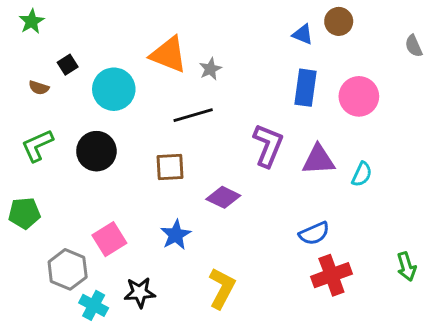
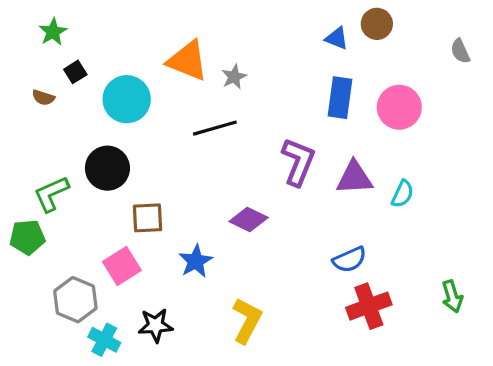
green star: (32, 21) -> (53, 32), moved
green L-shape: (37, 145) -> (51, 194), moved
brown square: (170, 167) -> (148, 218), moved

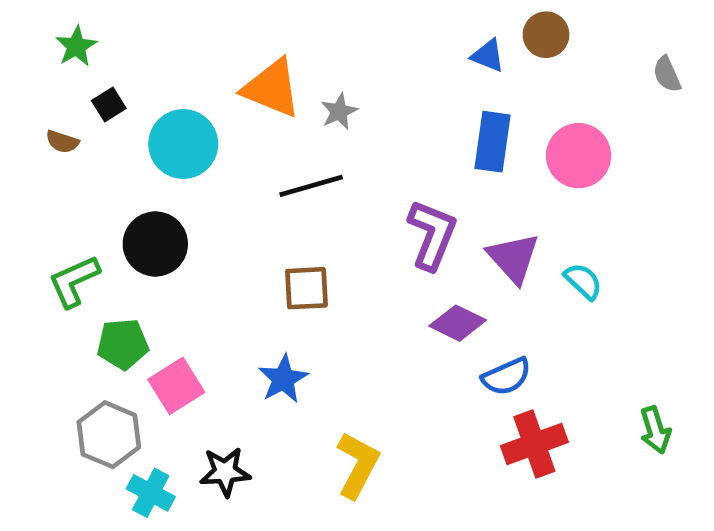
purple triangle: (354, 178) -> (513, 258), turned 51
cyan semicircle: (402, 194) -> (583, 281), turned -72
brown square: (148, 218) -> (306, 288), moved
purple diamond: (249, 219) -> (458, 323), moved
green pentagon: (27, 237) -> (123, 344), moved

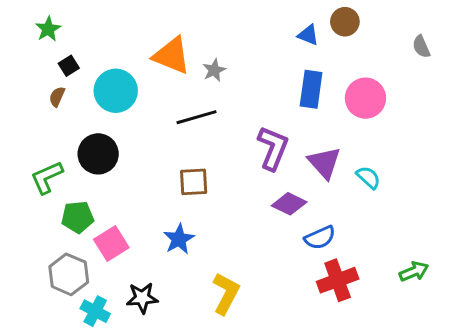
brown semicircle: (62, 142) -> (57, 97), moved, turned 96
green arrow: (655, 430) -> (414, 271), turned -96

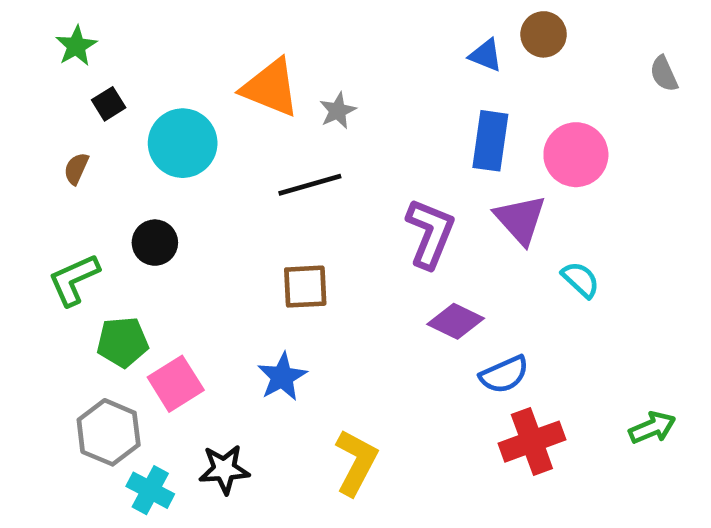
brown semicircle: (57, 97) -> (76, 169), moved
black circle: (98, 154) -> (155, 243), size x0.7
purple triangle: (324, 163) -> (520, 219), moved

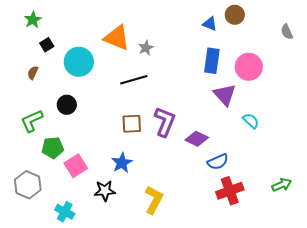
purple L-shape: (430, 233) -> (165, 122), moved
gray hexagon: (109, 432) -> (28, 185), moved
black star: (224, 469) -> (105, 191), moved

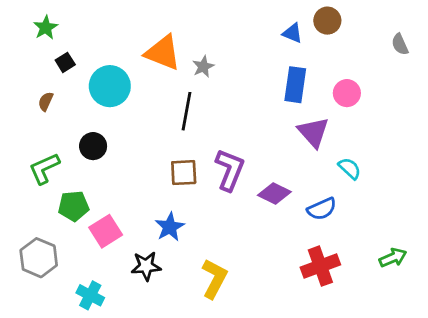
pink circle: (249, 67) -> (347, 93), size x0.7
black line: (134, 80) -> (186, 111), turned -64
blue semicircle: (218, 162) -> (322, 209), moved

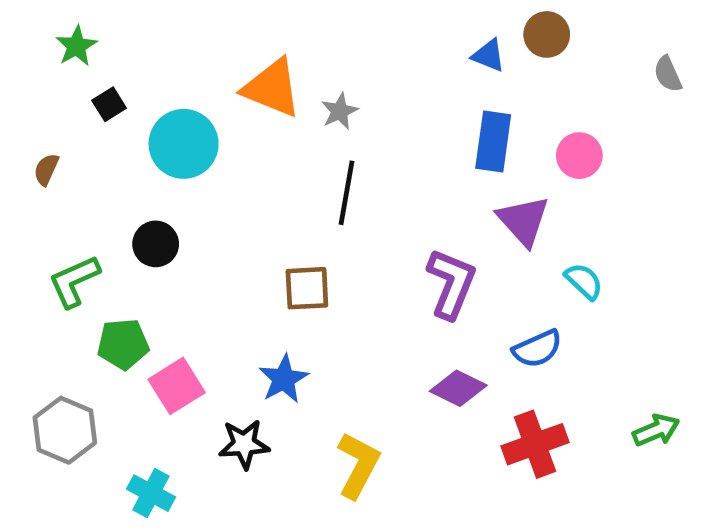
brown semicircle: (46, 101) -> (46, 169), moved
black line: (186, 111) -> (347, 193), moved
purple L-shape: (230, 170) -> (451, 284), moved
purple diamond: (274, 194) -> (458, 388), moved

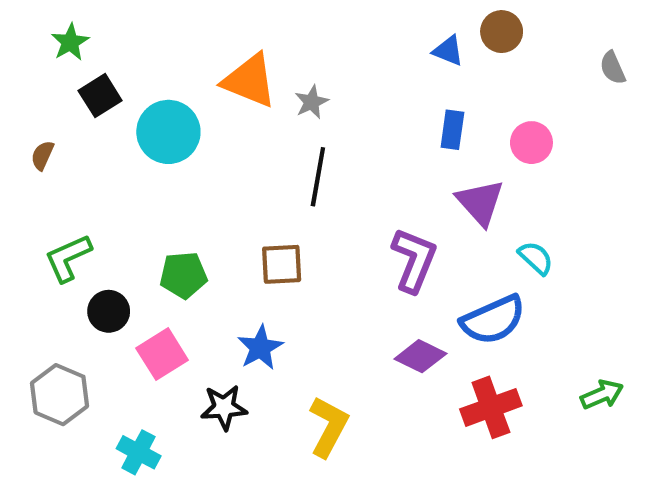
black square: (109, 104) -> (100, 96), size x1.4
blue rectangle: (493, 142) -> (452, 130), size x0.7
black circle: (156, 244) -> (109, 311), moved
green pentagon: (123, 344) -> (183, 275), moved
blue semicircle: (537, 349) -> (493, 320), size x1.4

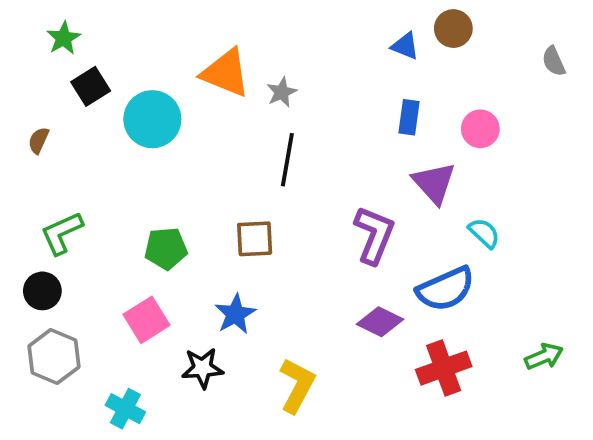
black circle: (109, 311) -> (42, 291), moved

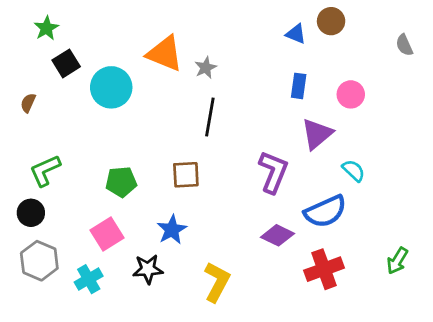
purple triangle: (434, 183) -> (317, 134), turned 32
green arrow: (544, 356) -> (397, 261), turned 144
cyan cross: (125, 409) -> (89, 279), moved, turned 32

